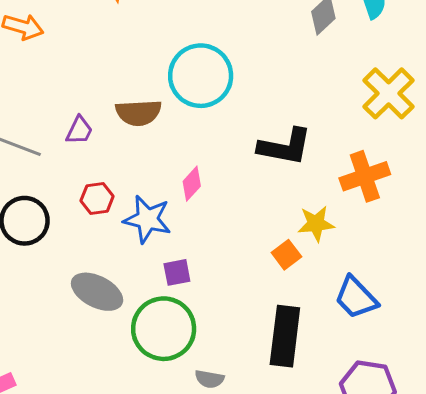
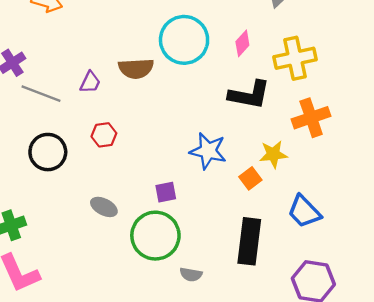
yellow cross: (389, 93) -> (295, 58), moved, turned 33
pink diamond: (192, 184) -> (242, 43), moved
blue star: (147, 219) -> (208, 151), moved
gray ellipse: (97, 292) -> (104, 207), size x0.7

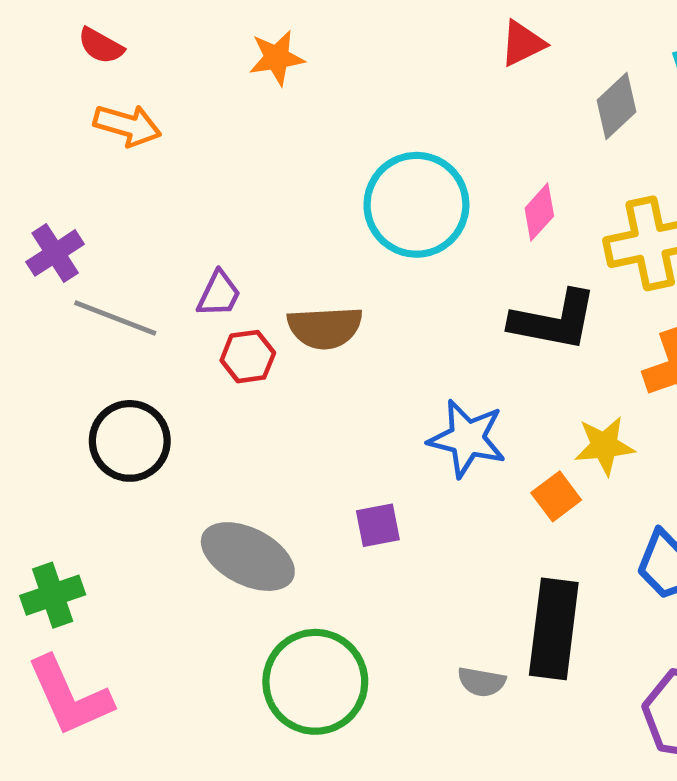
brown semicircle: (136, 68) -> (325, 328), moved
red hexagon: (104, 135) -> (248, 357), moved
gray ellipse: (104, 207) -> (248, 557), size x1.6
green circle: (155, 236) -> (315, 682), moved
gray semicircle: (191, 274) -> (482, 682), moved

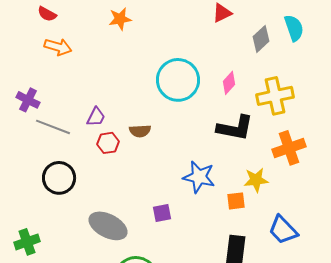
purple cross: (55, 253) -> (28, 100), turned -30
brown semicircle: (325, 328) -> (140, 131), size x0.7
orange square: (556, 496) -> (236, 201), turned 30

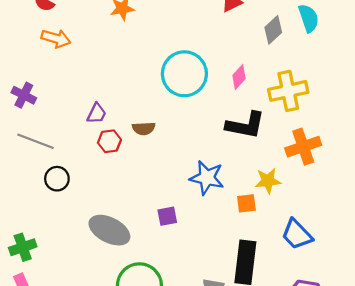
gray line: (53, 127) -> (36, 141), moved
black circle: (59, 178) -> (57, 179), size x0.7

